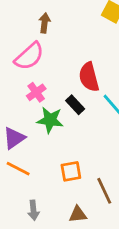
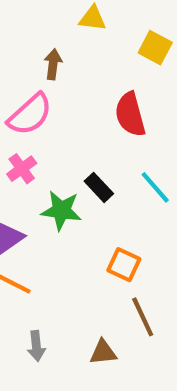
red semicircle: (89, 77) -> (130, 114), moved
pink cross: (36, 92) -> (22, 169), moved
orange square: (71, 171) -> (124, 265), moved, turned 35

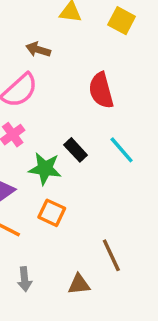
yellow square: (155, 48) -> (122, 21), moved
brown arrow: (53, 64) -> (38, 50), turned -80
orange square: (124, 265) -> (52, 213), moved

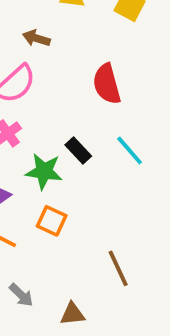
gray arrow: (25, 279) -> (21, 295), turned -40
brown triangle: (79, 284) -> (73, 314), moved

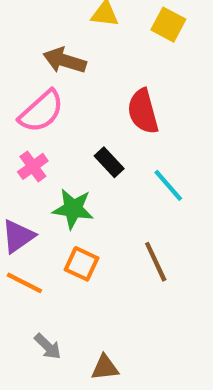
brown arrow: (36, 38) -> (65, 61), size x1.4
black rectangle: (78, 150) -> (109, 162), moved
brown line: (118, 268) -> (156, 262), moved

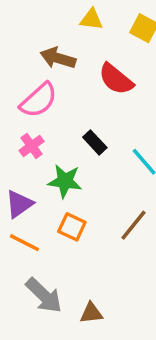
red semicircle: (143, 111) -> (116, 79), moved, turned -36
brown line: (156, 262) -> (134, 225), turned 64
gray arrow: (48, 346) -> (44, 295), size x1.6

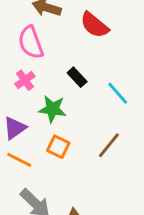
pink semicircle: (39, 100) -> (31, 42), turned 112

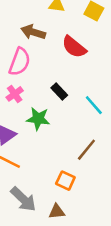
pink semicircle: (31, 42) -> (20, 62), turned -140
orange square: (58, 147) -> (65, 181), moved

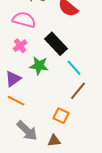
pink semicircle: (20, 62) -> (24, 20), turned -95
black rectangle: (59, 91) -> (56, 44), size x1.6
cyan line: (94, 105) -> (74, 68), moved

